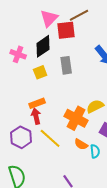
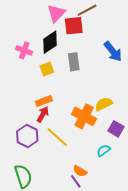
red arrow: (36, 116) -> (43, 114), turned 42
orange semicircle: (81, 144) -> (80, 171), moved
cyan semicircle: (95, 151) -> (104, 150), turned -120

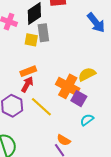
gray rectangle: (74, 62) -> (43, 33), moved
yellow square: (47, 69) -> (31, 40), turned 32
purple square: (116, 129) -> (79, 99), moved

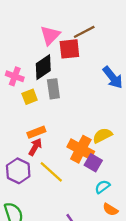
yellow square: (31, 40) -> (30, 97), moved, turned -32
orange semicircle: (64, 140) -> (110, 210), moved

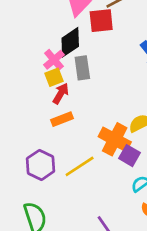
pink cross: (15, 76) -> (54, 60), moved, turned 30
red arrow: (35, 147) -> (61, 93), moved
yellow line: (51, 172) -> (80, 166), turned -75

